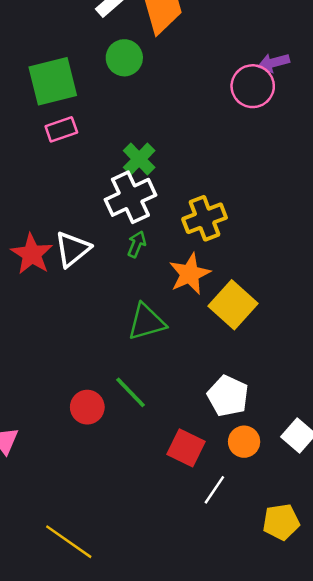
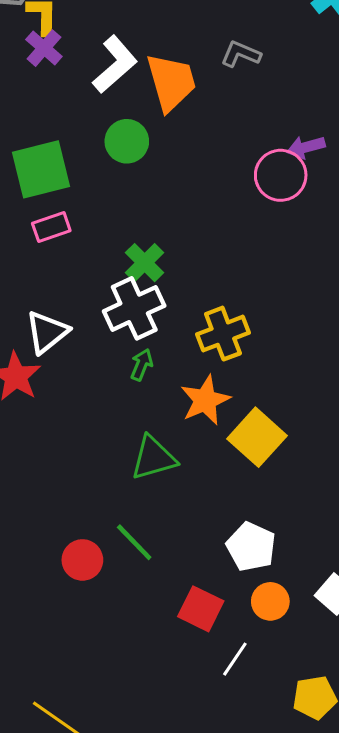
white triangle: (72, 249) -> (47, 332), moved

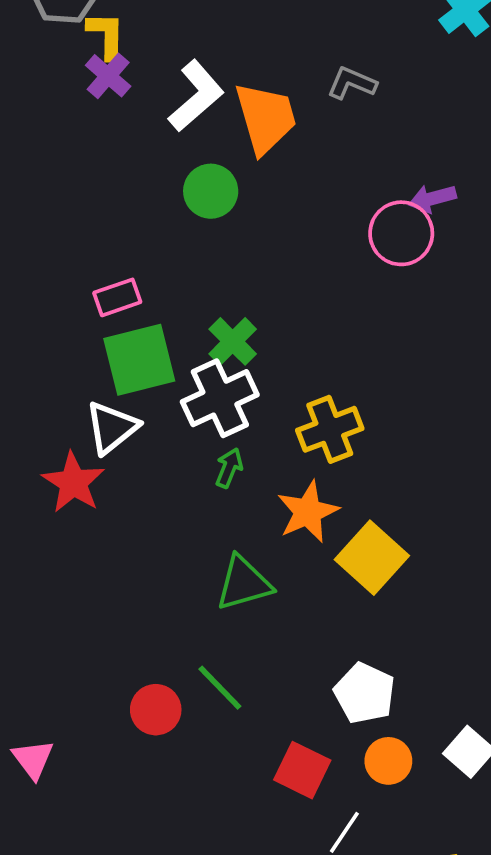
green square: (41, 169) -> (139, 360), moved

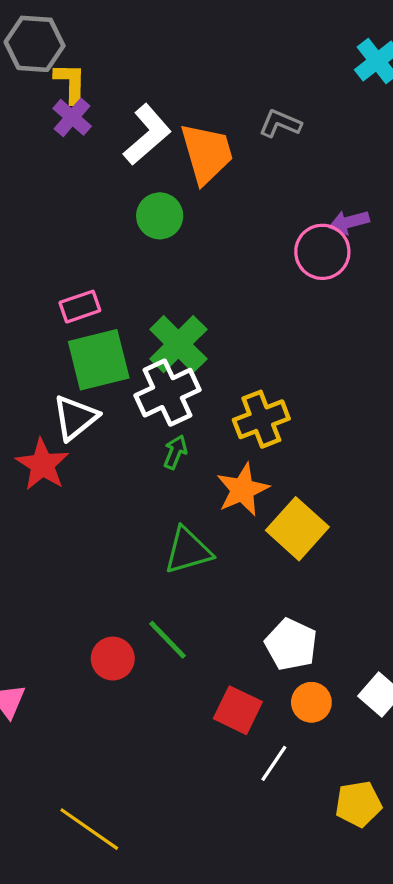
green cross: (233, 341) -> (178, 344), size x1.4

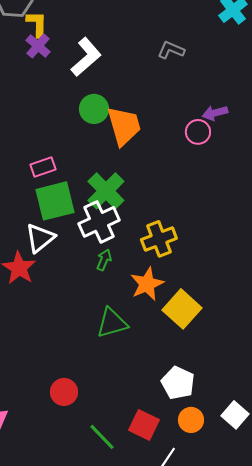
orange trapezoid: (207, 153) -> (124, 126), moved
pink circle: (322, 252) -> (198, 132), size x0.7
green line: (167, 640) -> (102, 437), moved

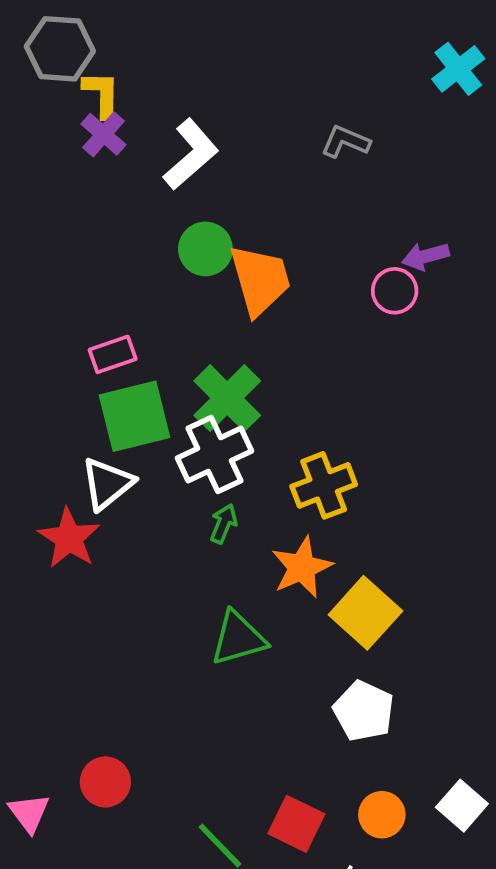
white pentagon: (178, 383) -> (364, 711), moved
red circle: (64, 392) -> (105, 782), moved

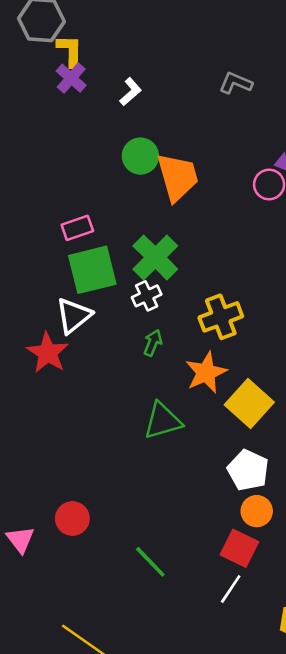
white L-shape: (191, 154) -> (131, 92), size x0.6
white cross: (215, 454) -> (147, 296), size x0.6
orange circle: (382, 815) -> (257, 511), moved
red square: (296, 824) -> (239, 548), moved

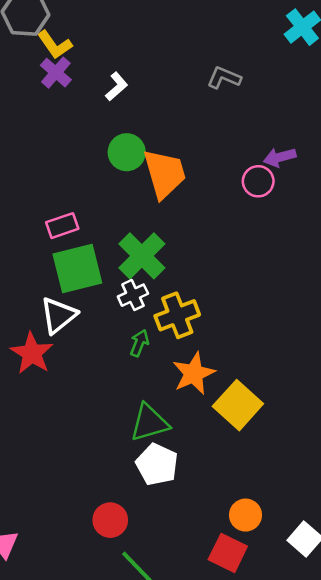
yellow L-shape: (70, 51) -> (55, 45), turned 144
yellow cross: (221, 317) -> (177, 315), moved
white pentagon: (248, 470) -> (157, 464), moved
red circle: (72, 519) -> (110, 520), moved

